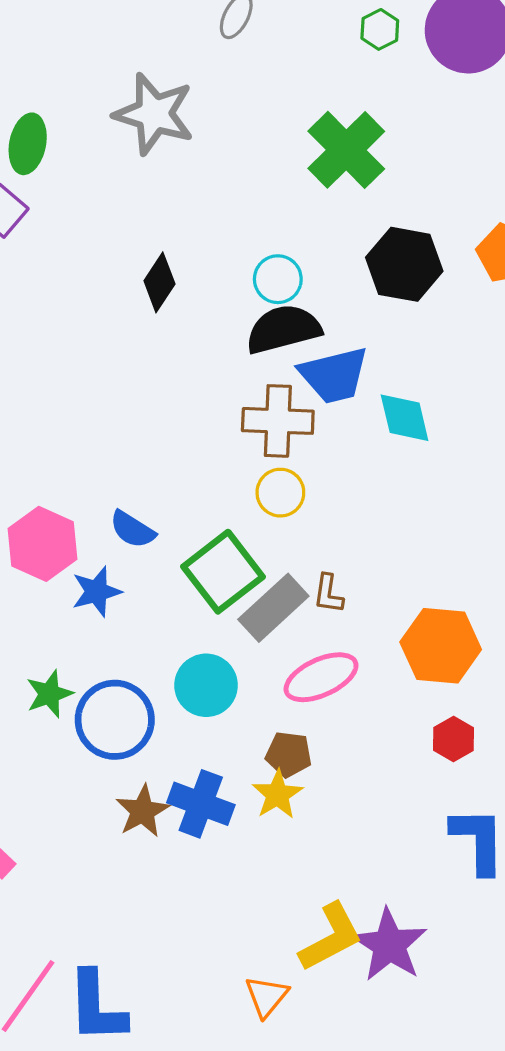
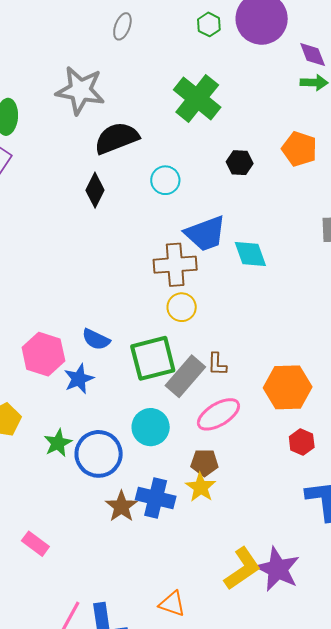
black hexagon: (404, 264) -> (240, 163), size x0.6
black semicircle: (283, 329) -> (117, 138), moved
green square: (223, 572) -> (153, 358), turned 30
orange triangle: (267, 996) -> (172, 604), moved, turned -44

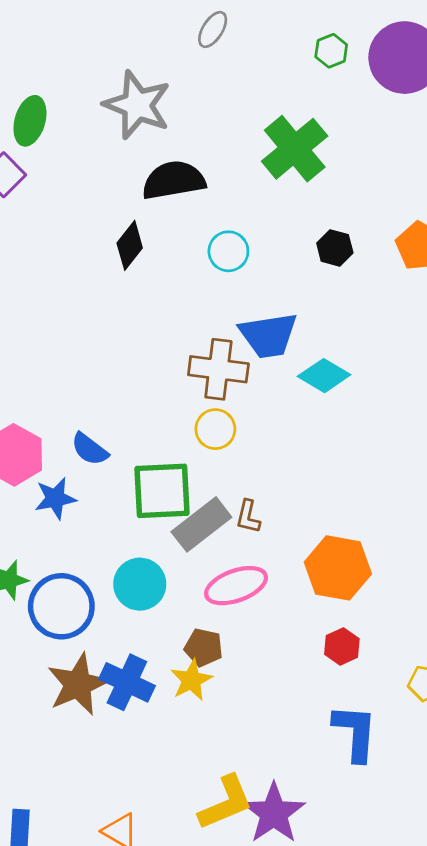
cyan diamond: (250, 254) -> (324, 376), turned -51
brown star: (121, 506) -> (78, 684), size x1.4

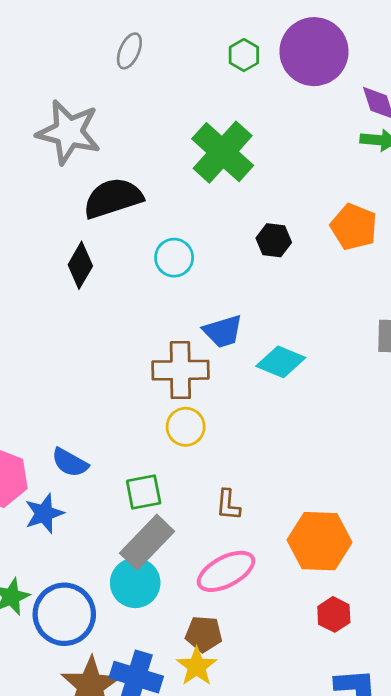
blue trapezoid: (268, 335) -> (223, 331), size x0.7
green square: (162, 491) -> (144, 492), size x0.6
gray rectangle: (201, 524) -> (147, 542), moved

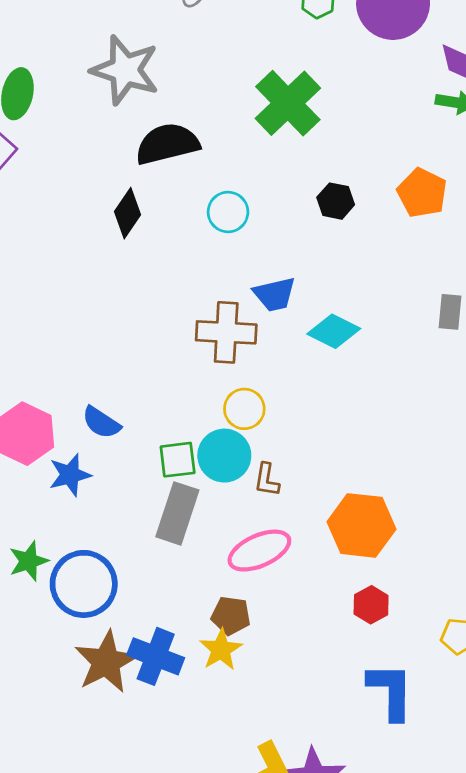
yellow circle: (186, 427) -> (244, 409), moved
gray rectangle: (147, 542) -> (177, 513), turned -30
cyan circle: (135, 583) -> (224, 456), moved

